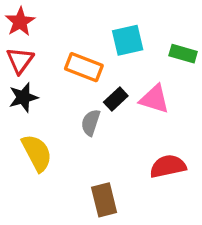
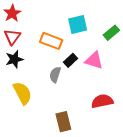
green rectangle: (183, 54) -> (111, 33), turned -56

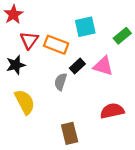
red triangle: (12, 37) -> (29, 40), moved

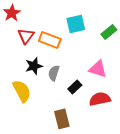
black star: (16, 65) -> (34, 66), moved
black rectangle: (77, 66) -> (75, 87), moved
pink triangle: (103, 66) -> (98, 69), moved

